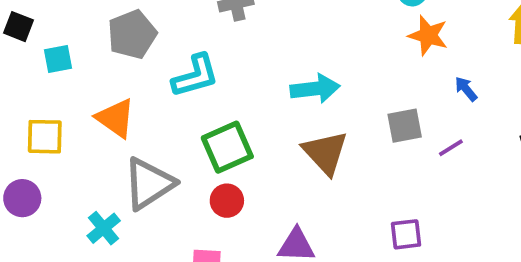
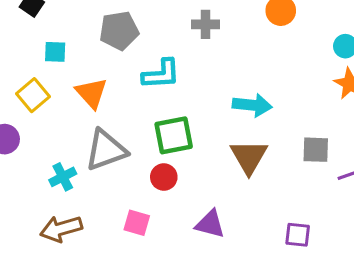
cyan square: (58, 59) -> (55, 52), moved
yellow square: (45, 137) -> (33, 95), turned 36

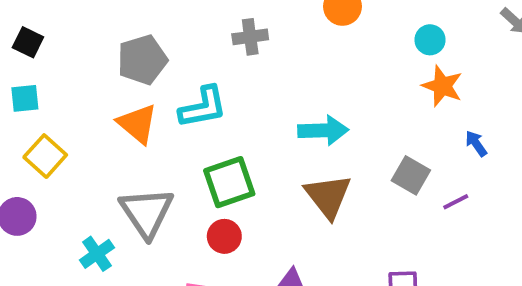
cyan square: (55, 52) -> (25, 98), moved
orange triangle: (91, 93) -> (137, 124), moved
gray triangle: (106, 150) -> (147, 212), turned -36
gray square: (316, 150) -> (411, 175), turned 36

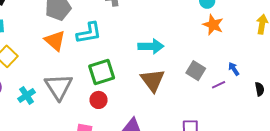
blue arrow: (476, 143) -> (234, 69), moved
cyan cross: (97, 254) -> (27, 95), moved

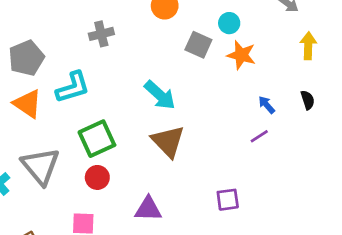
cyan arrow: (151, 46) -> (160, 95), turned 50
blue arrow: (234, 69) -> (267, 105), moved
gray square: (196, 71) -> (198, 45), moved
black semicircle: (260, 89) -> (308, 100), moved

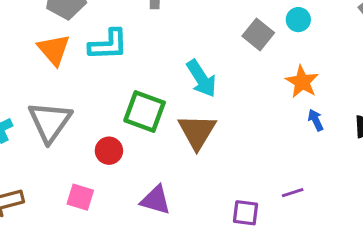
orange star: (241, 55) -> (302, 82), moved
purple line: (259, 136) -> (293, 193), moved
green square: (97, 139) -> (145, 111), moved, turned 30

